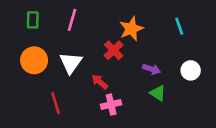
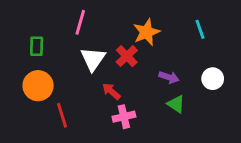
green rectangle: (33, 20) -> (37, 46), moved
orange circle: (34, 60) -> (38, 86), moved
white triangle: (71, 63) -> (93, 59), moved

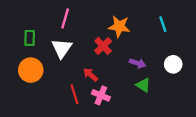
orange star: (146, 32) -> (119, 26), turned 30
white triangle: (93, 59) -> (62, 48), moved
red line: (62, 115) -> (74, 94), moved
pink cross: (124, 117) -> (101, 95), turned 36

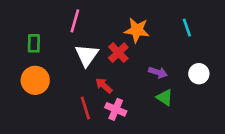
white triangle: (62, 48) -> (87, 55), moved

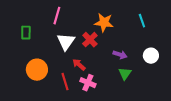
orange circle: (35, 80) -> (37, 70), moved
green triangle: (165, 97) -> (125, 74), turned 32

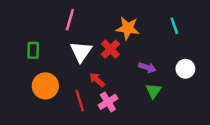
green rectangle: (26, 33) -> (33, 50), moved
pink cross: (88, 83) -> (108, 102), turned 35

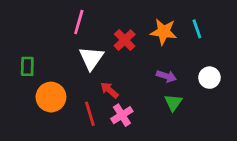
orange star: (128, 28) -> (164, 32), moved
red cross: (110, 49) -> (125, 40), moved
green rectangle: (33, 50) -> (27, 66), moved

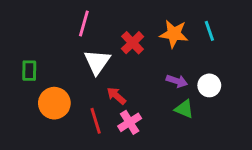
white circle: (209, 78) -> (209, 85), moved
green triangle: (173, 103) -> (184, 109), turned -42

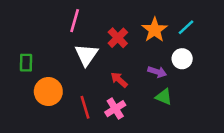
cyan line: (209, 31) -> (186, 27), turned 66
orange star: (174, 34) -> (155, 30), turned 30
white circle: (209, 85) -> (182, 59), moved
red arrow: (116, 96) -> (119, 80), moved

